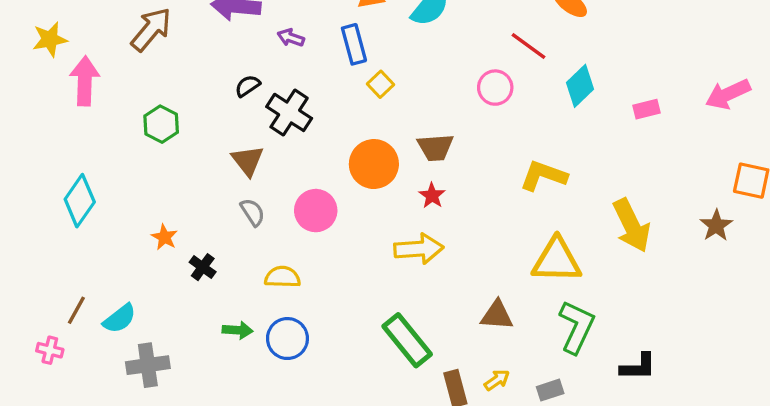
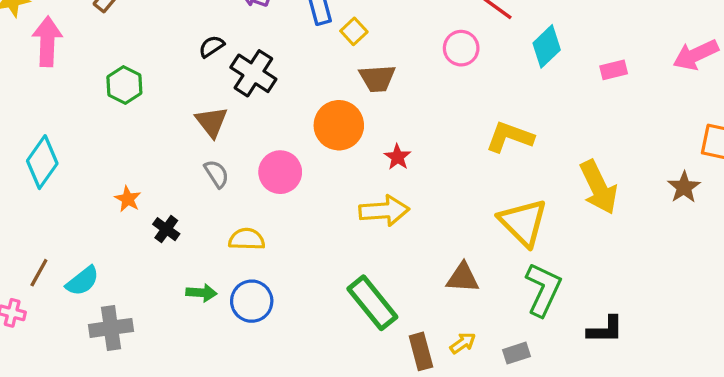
yellow square: (381, 84) -> (354, 31), moved
brown trapezoid: (435, 147) -> (377, 78), moved
yellow triangle: (557, 260) -> (523, 222), turned 44

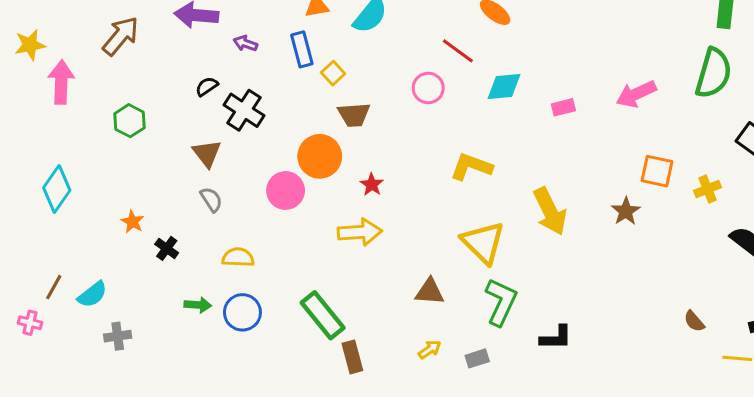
cyan diamond: (547, 46) -> (504, 87), turned 39
pink circle: (280, 172) -> (286, 191), moved
green rectangle: (372, 303) -> (323, 315), moved
gray cross: (111, 328) -> (118, 336), size x0.7
brown rectangle: (421, 351) -> (352, 357), moved

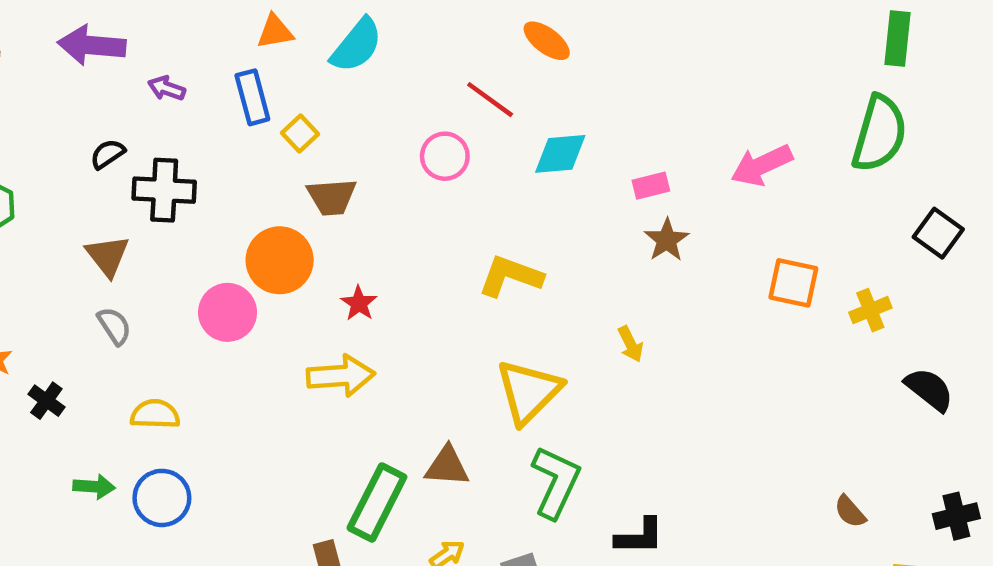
black cross: (244, 110) -> (164, 190), turned -30
yellow arrow: (550, 211) -> (630, 344), size x0.5
brown star: (626, 211) -> (667, 240), moved
yellow triangle: (483, 243) -> (529, 392), turned 30
green rectangle: (323, 315) -> (377, 502), moved, turned 66

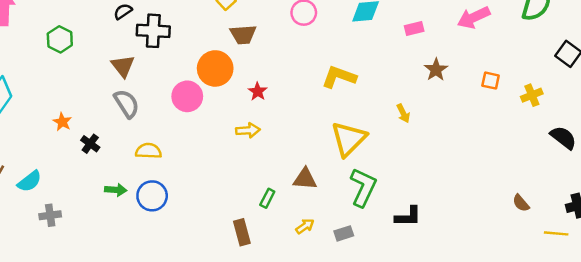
brown star: (667, 240) -> (436, 70), moved
orange square: (793, 283) -> (491, 81), size x0.7
gray semicircle: (114, 326) -> (127, 104), size x1.4
yellow arrow: (341, 376) -> (248, 130), size x0.7
green rectangle: (377, 502) -> (267, 198), size x0.5

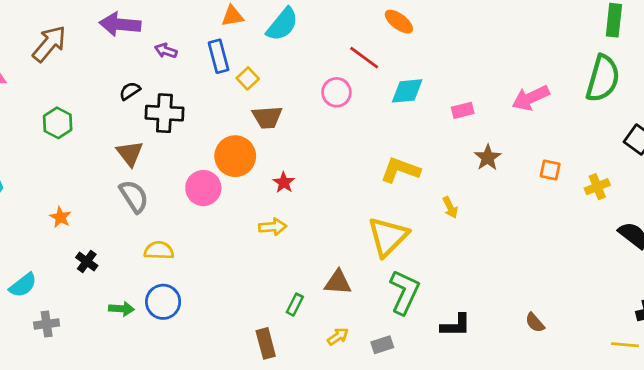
yellow L-shape: (339, 77) -> (400, 170), moved
black cross: (90, 144) -> (87, 262), moved
green arrow: (116, 190) -> (121, 309), moved
brown semicircle: (521, 203) -> (535, 323), moved

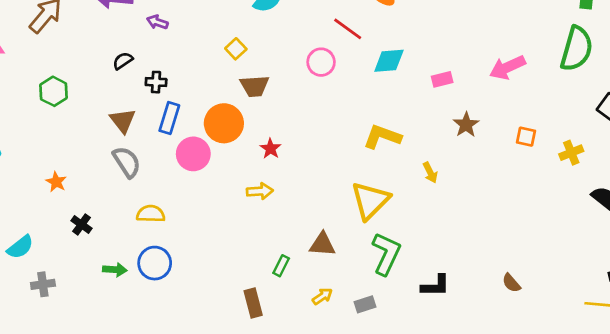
blue rectangle: (219, 56) -> (169, 118), moved, turned 32
black cross: (164, 113) -> (156, 82), size x0.6

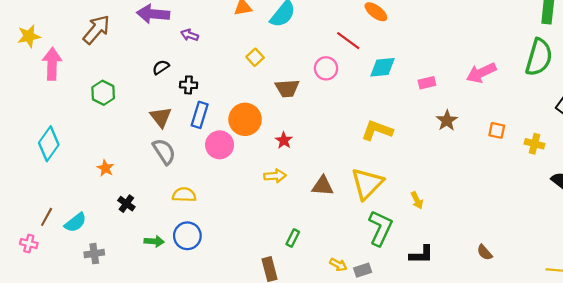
brown trapezoid: (254, 86) -> (287, 88), moved
yellow cross: (571, 153) -> (534, 144), turned 36
yellow arrow: (430, 173) -> (417, 200), moved
brown triangle: (322, 244) -> (323, 186), moved
yellow arrow: (322, 296) -> (338, 265), moved, turned 63

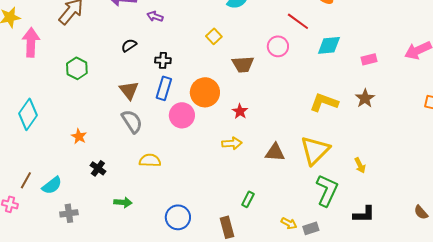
black cross: (189, 85) -> (163, 60), moved
brown star: (447, 120) -> (365, 98), moved
blue circle: (187, 236) -> (178, 217), moved

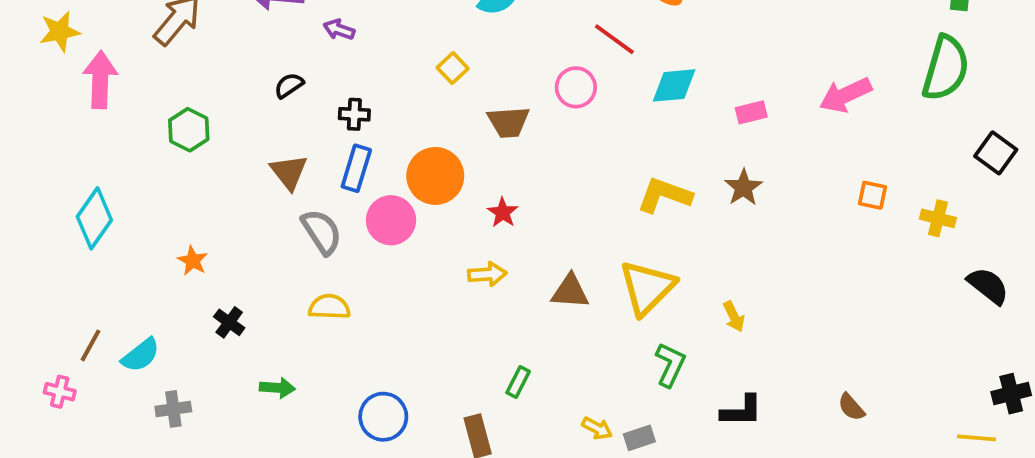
gray semicircle: (132, 121) -> (322, 232), moved
green L-shape: (327, 190) -> (670, 365), size x0.7

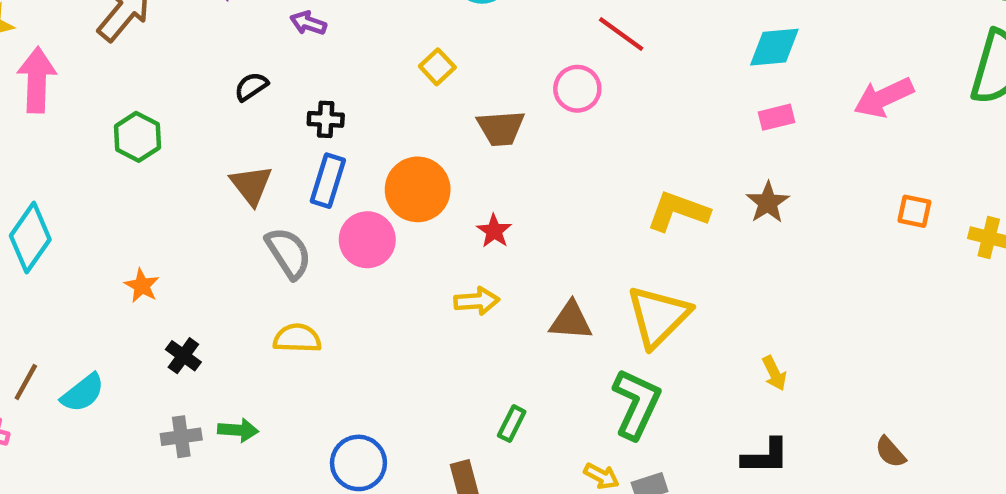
cyan diamond: (674, 85) -> (774, 47), moved
yellow arrow: (734, 317) -> (774, 373), moved
green L-shape: (670, 365) -> (636, 404), moved, size x1.4
gray cross: (173, 409) -> (181, 437), moved

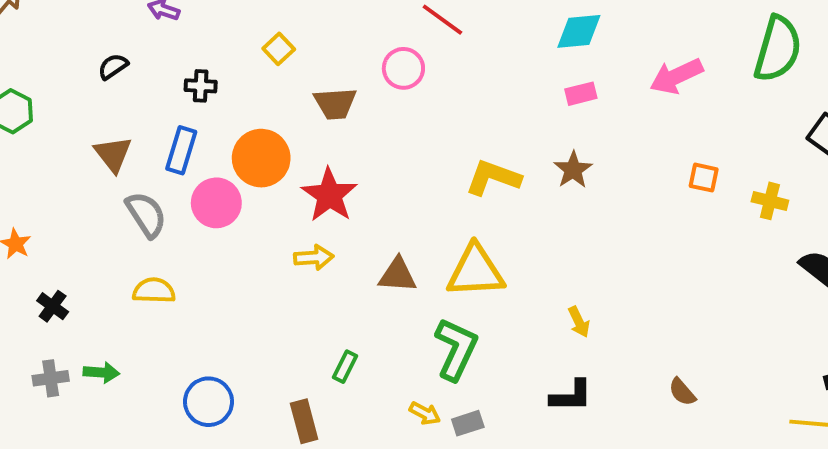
black cross: (326, 119) -> (201, 86), moved
red star: (494, 231) -> (329, 195), size x1.8
yellow triangle: (658, 316) -> (476, 271), turned 42

